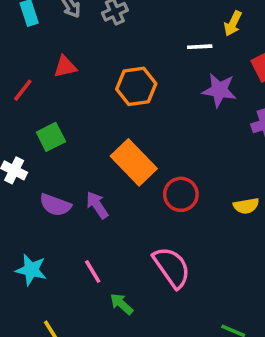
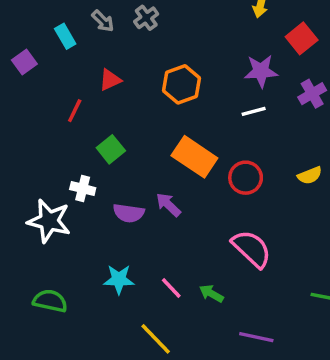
white line: (200, 47) -> (254, 111), moved
pink line: (93, 272) -> (171, 288), moved

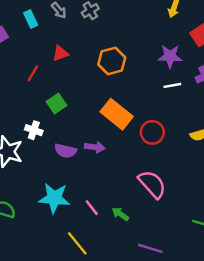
white line: (254, 111) -> (172, 85), moved
purple arrow: (168, 205) -> (95, 147), turned 138
cyan star: (119, 279) -> (54, 198), size x1.4

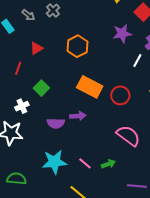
white line: (172, 85) -> (137, 61), moved, turned -40
white cross: (34, 130) -> (22, 106), moved, turned -32
green arrow: (120, 214) -> (108, 164), turned 136

